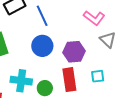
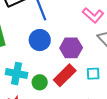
red rectangle: (69, 80) -> (65, 75), turned 50

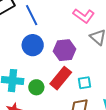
cyan square: (93, 74) -> (85, 83), moved

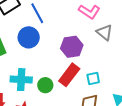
blue circle: (33, 45) -> (29, 37), moved

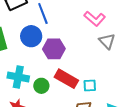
purple hexagon: (72, 47) -> (54, 49), moved
red rectangle: (69, 75) -> (66, 79), turned 75

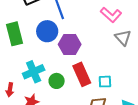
cyan cross: (18, 77) -> (34, 72), turned -35
red rectangle: (66, 79) -> (82, 74), turned 35

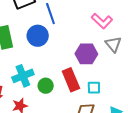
purple hexagon: (70, 44) -> (86, 54), moved

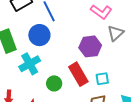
gray triangle: (113, 44) -> (116, 33), turned 36
cyan cross: (23, 76) -> (30, 64), moved

